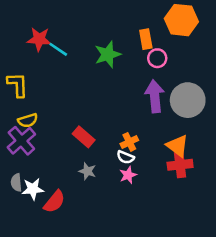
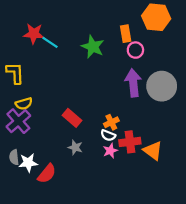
green star: (108, 54) -> (93, 47), turned -30
orange triangle: (178, 146) -> (153, 151), moved
red cross: (180, 165) -> (130, 142), moved

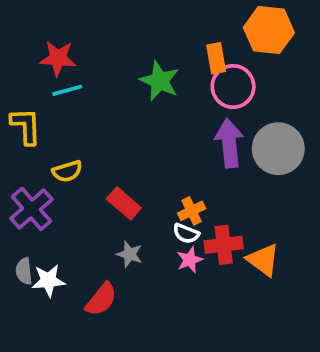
cyan line: (50, 42) -> (67, 90), moved, turned -49
pink circle: (135, 50) -> (233, 87), size x1.5
yellow semicircle: (24, 104) -> (67, 171), moved
red semicircle: (47, 174) -> (101, 299), moved

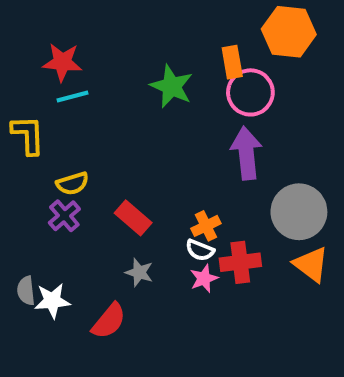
gray circle: (278, 149) -> (299, 212), moved
purple cross: (31, 209) -> (64, 216), moved, size x0.7
orange triangle: (263, 260) -> (311, 264), moved

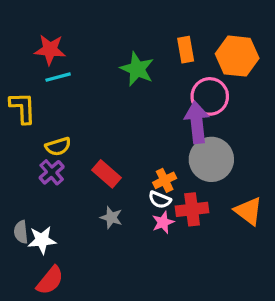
orange hexagon: (289, 32) -> (237, 56), moved
pink circle: (250, 92) -> (210, 96), moved
gray circle: (299, 212) -> (211, 159), moved
red semicircle: (109, 321) -> (50, 280), moved

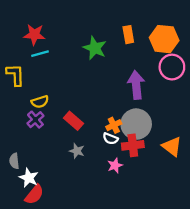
pink circle: (210, 96) -> (172, 67), moved
gray circle: (211, 159) -> (136, 124), moved
pink star: (163, 222) -> (115, 165), moved
white star: (42, 240) -> (29, 178), moved, turned 30

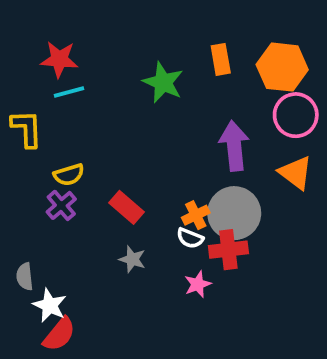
orange triangle: (172, 146) -> (296, 173), moved

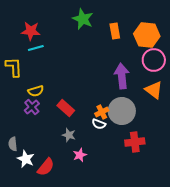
green star: (163, 82) -> (83, 19), moved
red cross: (228, 250) -> (135, 142), moved
pink star: (198, 284) -> (80, 155), moved
red semicircle: (59, 334) -> (46, 167), moved

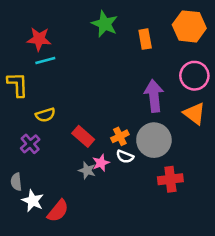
orange hexagon: (147, 35) -> (189, 26), moved
purple cross: (32, 107) -> (30, 144), moved
orange cross: (102, 112) -> (120, 136), moved
pink star: (80, 155) -> (101, 163), moved

